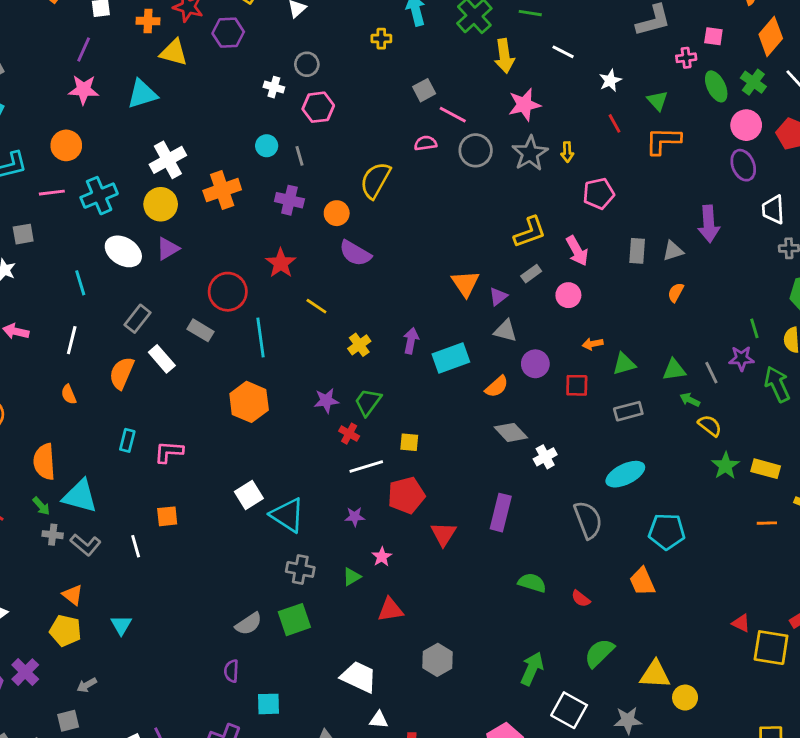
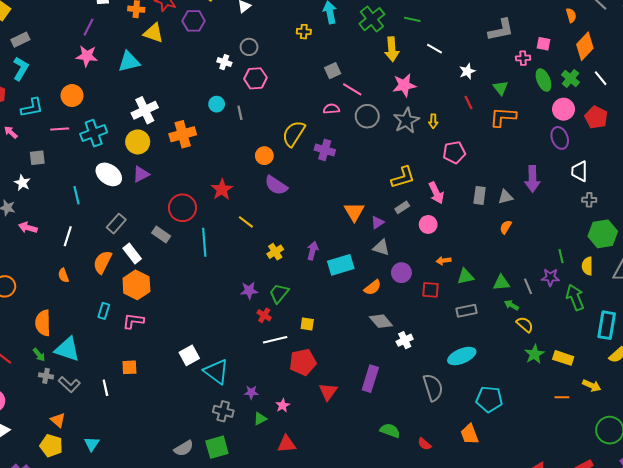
purple cross: (289, 200) -> (325, 150), moved
orange hexagon: (249, 402) -> (136, 285), moved
purple star: (355, 517) -> (251, 392), moved

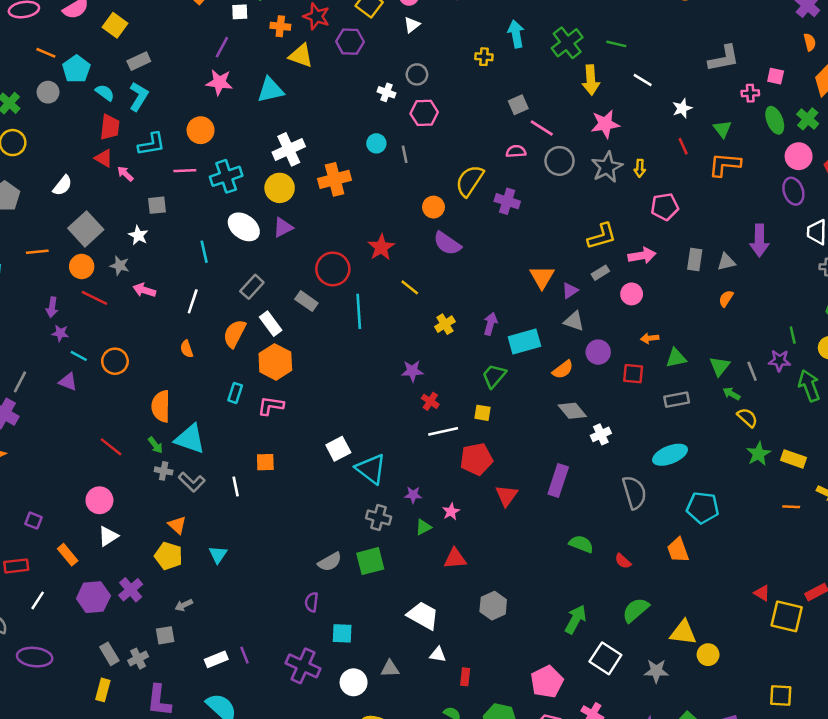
pink arrow: (436, 193) -> (642, 256), turned -75
green triangle: (501, 283) -> (720, 366), turned -48
green trapezoid: (279, 293) -> (494, 376), moved

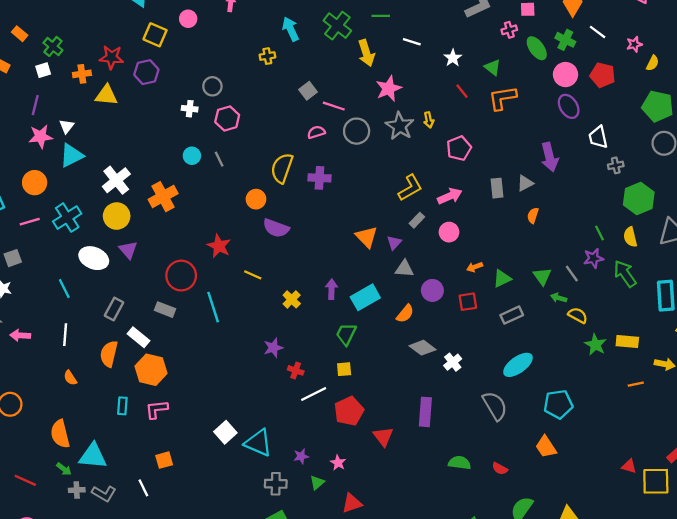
white triangle: (412, 25) -> (67, 126), moved
cyan triangle: (271, 90) -> (72, 155), moved
purple triangle: (283, 227) -> (128, 250), turned -30

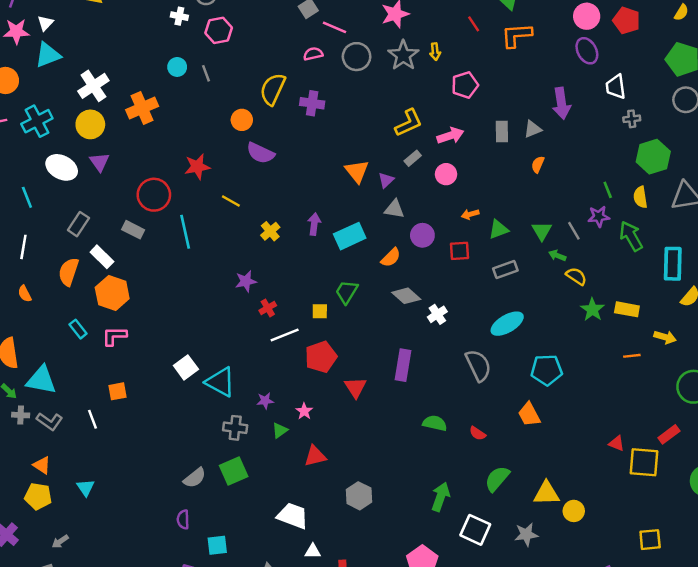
red star: (219, 246) -> (197, 167), turned 30
green trapezoid: (346, 334) -> (347, 292), moved
red cross: (296, 370) -> (268, 308), turned 35
cyan rectangle: (122, 406) -> (78, 329), turned -48

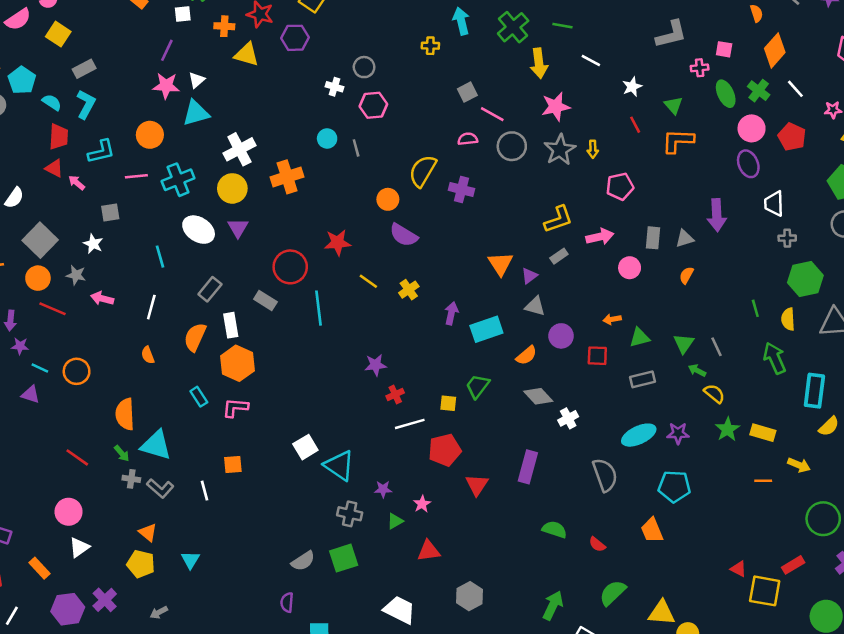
pink circle: (446, 174) -> (630, 268), moved
purple star: (599, 216) -> (678, 433), moved
yellow cross: (270, 231) -> (409, 290), moved
white rectangle: (102, 257) -> (231, 325), turned 30

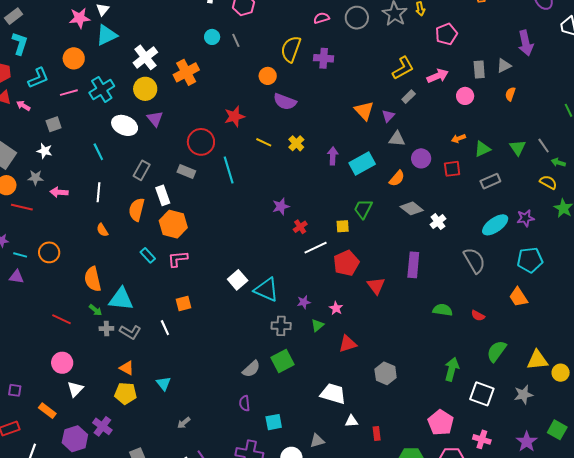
green arrow: (697, 370) -> (558, 162), moved
gray arrow: (159, 612) -> (184, 423), moved

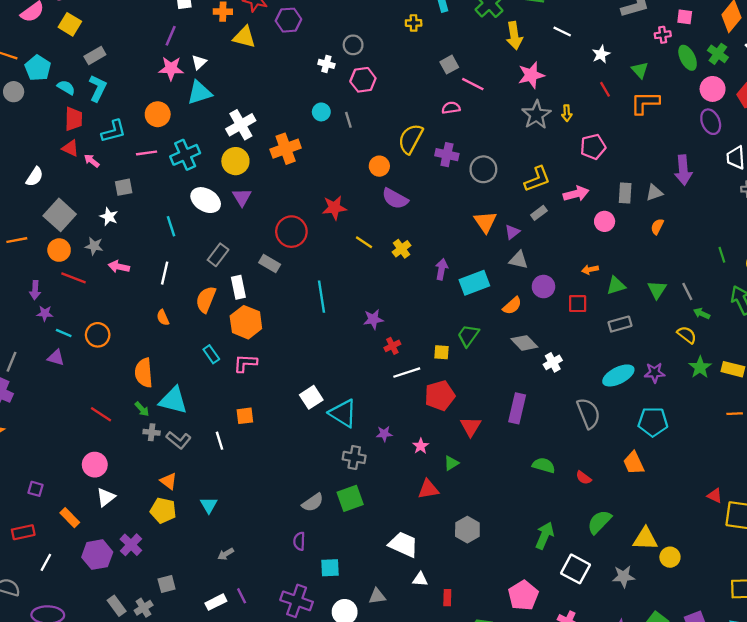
gray circle: (357, 18) -> (483, 169), moved
cyan line: (229, 170) -> (322, 297), moved
green triangle: (317, 325) -> (451, 463), moved

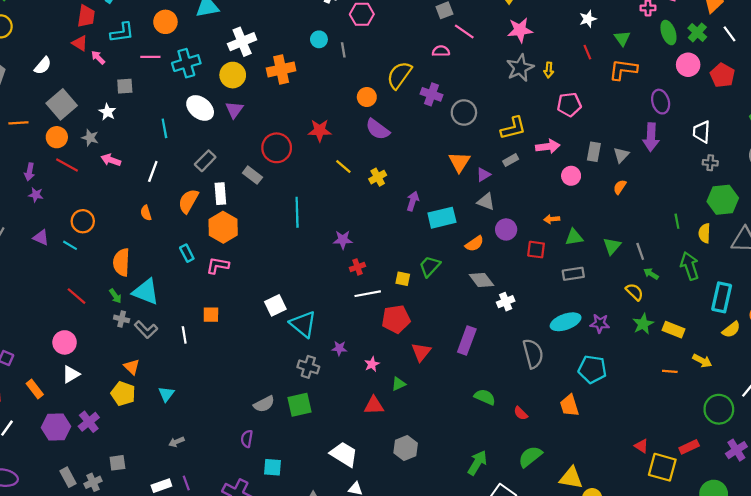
purple ellipse: (711, 122) -> (661, 102), moved
gray triangle: (654, 193) -> (621, 155), turned -35
cyan line: (64, 333) -> (70, 245), moved

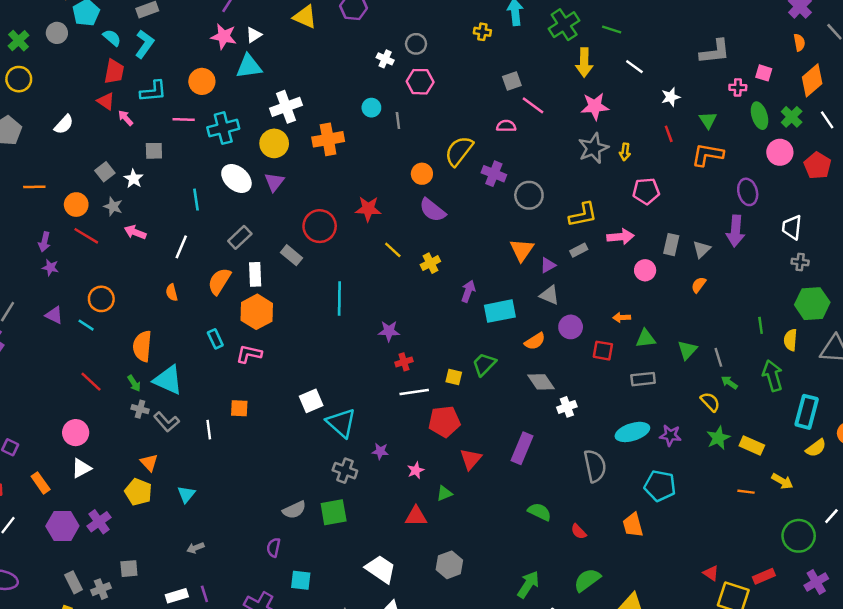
gray square: (62, 104) -> (105, 172), moved, size x0.6

